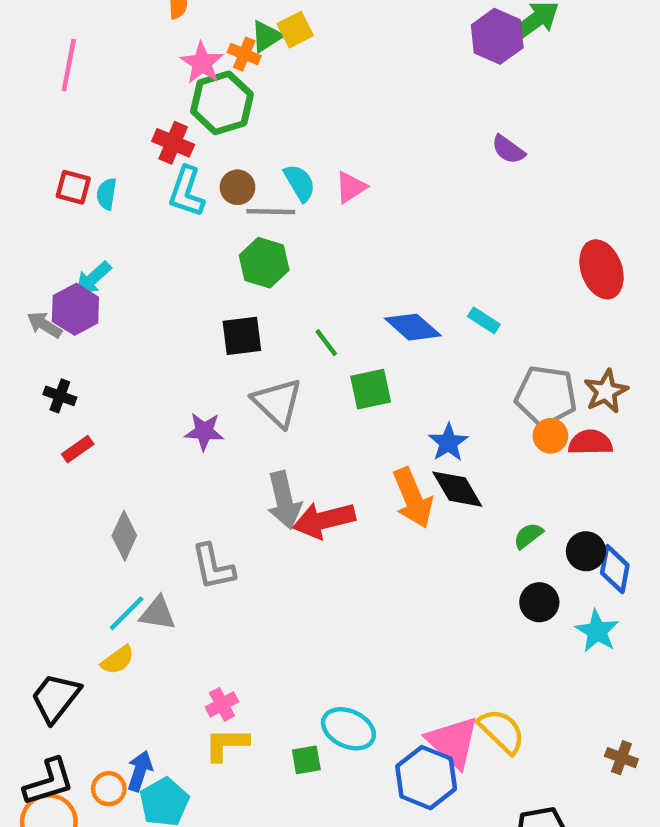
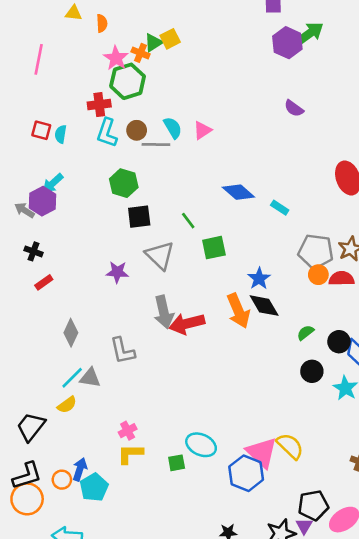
red cross: (173, 143) -> (99, 105), turned -30
green hexagon: (264, 263) -> (124, 183), moved
blue diamond: (413, 327) -> (238, 192), moved

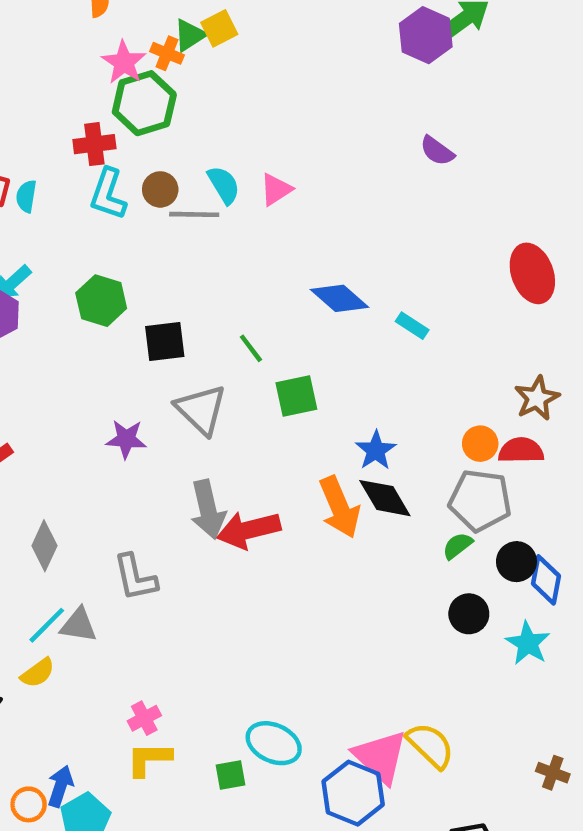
green hexagon: (124, 183) -> (101, 301), moved
gray pentagon: (316, 251) -> (480, 500), moved

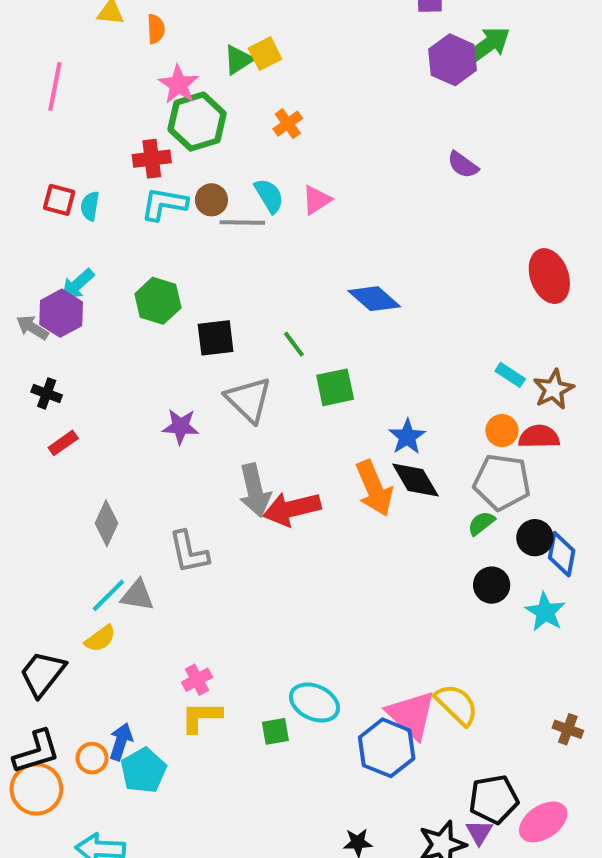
orange cross: (167, 53) -> (288, 124), moved, turned 32
cyan L-shape: (108, 194) -> (164, 204), turned 81
cyan rectangle: (412, 326) -> (510, 375), moved

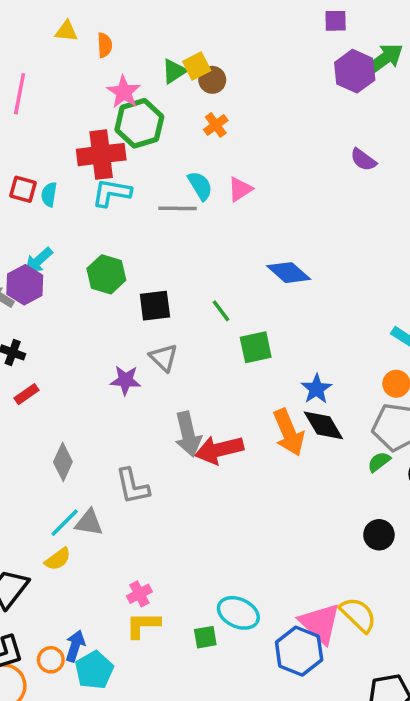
red cross: (152, 159) -> (101, 155), size x1.5
brown circle: (211, 200) -> (212, 80), moved
gray triangle: (249, 400) -> (164, 358), moved, size x0.7
black circle: (492, 585) -> (379, 535), moved

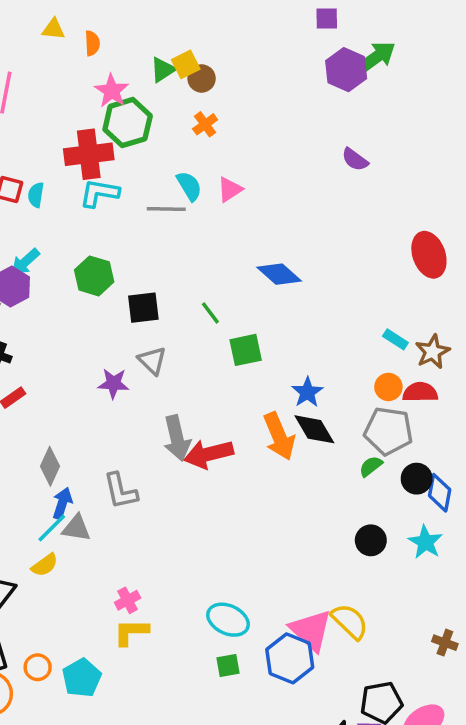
green square: (205, 637) -> (228, 665), moved
blue arrow: (75, 646) -> (62, 503), moved

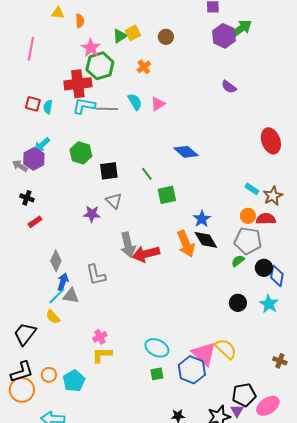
brown circle: (202, 78) -> (166, 37), moved
gray line: (166, 209) -> (107, 109), moved
yellow semicircle: (45, 565) -> (53, 317), turned 84

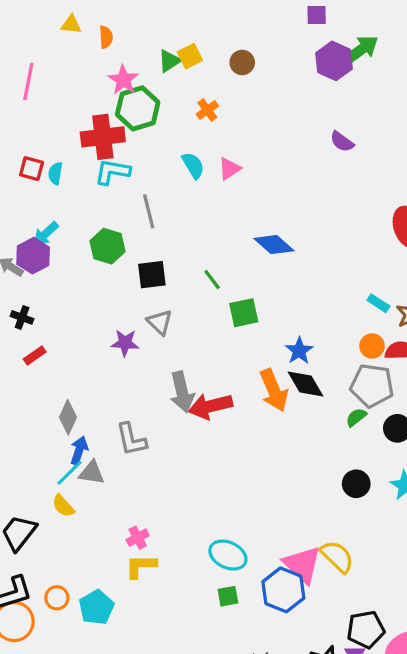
gray line: (107, 109) -> (149, 211), moved, turned 75

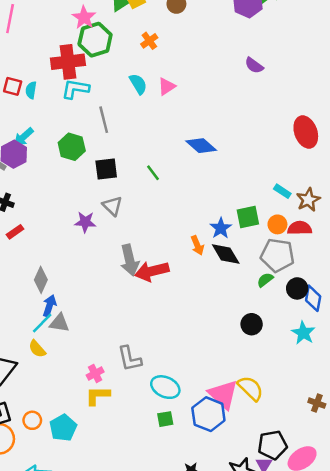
green square: (244, 313) -> (248, 217), moved
orange arrow: (274, 390) -> (197, 245), moved, size x0.6
gray L-shape: (131, 439) -> (130, 359), moved
black circle: (356, 484) -> (252, 324), moved

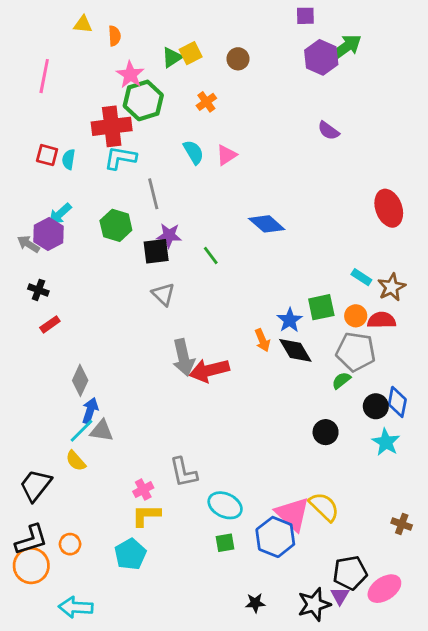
purple star: (85, 222) -> (169, 235), moved
black circle: (297, 288) -> (376, 406), moved
cyan pentagon: (63, 428) -> (130, 554), moved

